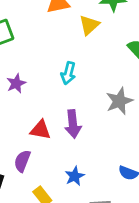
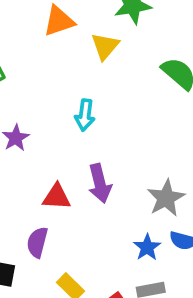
gray star: (119, 101) -> (166, 198), moved
blue star: (75, 176) -> (147, 247), moved

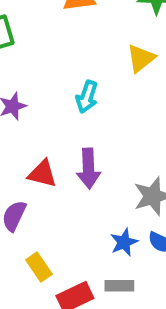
yellow triangle: (105, 46) -> (141, 58), moved

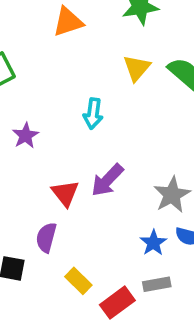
purple arrow: (89, 169) -> (107, 180), turned 57
red triangle: (42, 174) -> (65, 193), turned 48

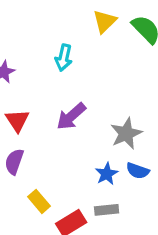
red triangle: (65, 193) -> (17, 120), moved

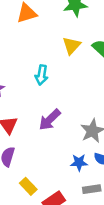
blue star: (107, 174) -> (79, 162), turned 30
gray rectangle: (107, 210) -> (92, 189), moved

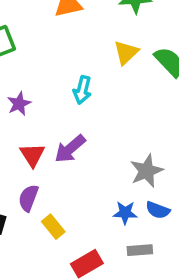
purple arrow: (50, 120) -> (70, 149), moved
yellow rectangle: (28, 186) -> (53, 227), moved

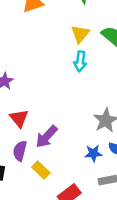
cyan arrow: (82, 90) -> (80, 61), moved
purple arrow: (70, 149) -> (47, 137), moved

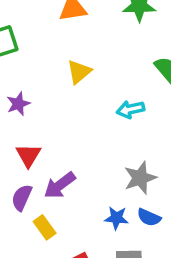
yellow triangle: (80, 34) -> (79, 72), moved
cyan arrow: (80, 61) -> (131, 109), moved, turned 60

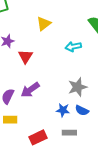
red triangle: (28, 155) -> (25, 56), moved
yellow rectangle: (45, 227) -> (10, 120), moved, turned -56

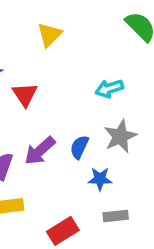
cyan arrow: (73, 47) -> (109, 89), moved
blue semicircle: (82, 110) -> (79, 147), moved, turned 96

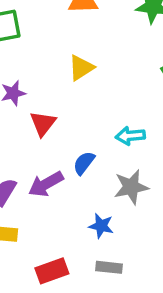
blue semicircle: (79, 147) -> (84, 163), moved

